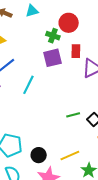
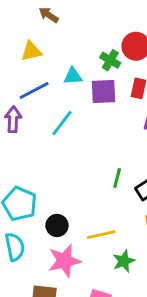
cyan triangle: (32, 11) -> (73, 76), moved
green line: (73, 115) -> (117, 178), turned -72

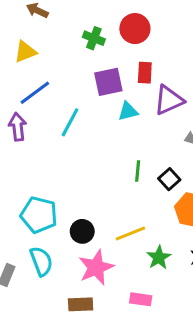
green cross: (110, 60) -> (94, 38), moved
cyan triangle: (73, 76) -> (128, 111), moved

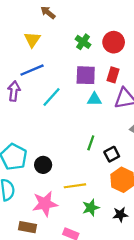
yellow triangle: (25, 52) -> (32, 39), turned -48
black circle: (82, 231) -> (43, 165), moved

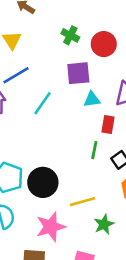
red circle: (114, 42) -> (104, 44), moved
red rectangle: (113, 75) -> (108, 125), moved
black circle: (43, 165) -> (43, 182), size x1.5

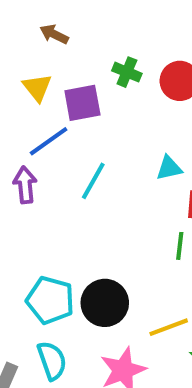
purple square: (78, 73) -> (82, 103), moved

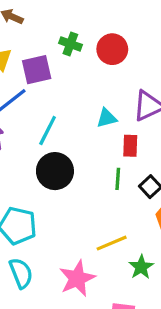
black circle: (105, 303) -> (55, 171), moved

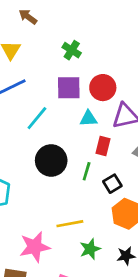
red circle: (112, 49) -> (103, 88), moved
purple square: (37, 70) -> (69, 88), moved
black circle: (55, 171) -> (51, 160), moved

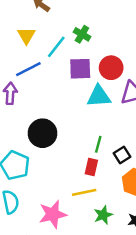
cyan line: (37, 118) -> (56, 47), moved
cyan triangle: (88, 119) -> (99, 96), size x1.5
red rectangle: (103, 146) -> (91, 167), moved
black circle: (51, 160) -> (43, 133), moved

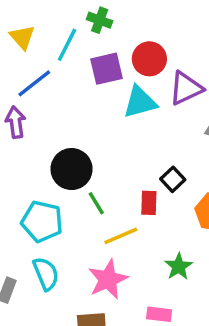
green line: (98, 144) -> (96, 203), moved, turned -35
black square: (122, 155) -> (173, 179), moved
yellow line: (84, 192) -> (121, 236), moved

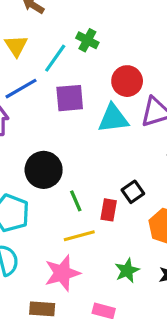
purple square: (106, 69) -> (70, 98), moved
green line: (96, 203) -> (76, 201), moved

